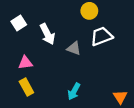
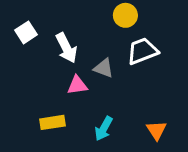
pink triangle: (25, 63) -> (77, 85), moved
yellow rectangle: (26, 87) -> (52, 122), moved, turned -70
orange triangle: (120, 97) -> (156, 130), moved

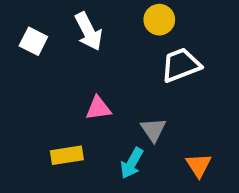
white square: (26, 32) -> (33, 41), turned -30
white arrow: (66, 48) -> (88, 31), moved
gray triangle: (104, 68) -> (153, 130), moved, turned 35

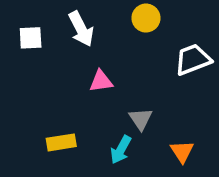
white square: (33, 41) -> (31, 38), turned -30
white trapezoid: (181, 65) -> (193, 59), moved
pink triangle: (98, 108) -> (101, 81), moved

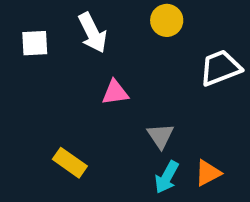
yellow rectangle: (61, 142) -> (70, 163), turned 44
cyan arrow: (121, 150) -> (167, 177), moved
orange triangle: (182, 151) -> (208, 173), turned 35

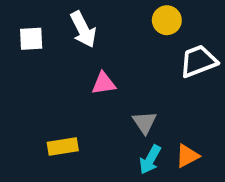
yellow circle: (167, 20) -> (167, 20), moved
yellow rectangle: (70, 163) -> (63, 147), turned -44

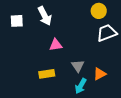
yellow circle: (167, 20) -> (99, 11), moved
yellow rectangle: (63, 147) -> (47, 74), moved
orange triangle: (187, 156) -> (100, 74), moved

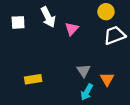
pink triangle: (56, 45) -> (72, 29), moved, turned -40
yellow rectangle: (47, 74) -> (33, 79), moved
orange triangle: (100, 74) -> (107, 79), turned -32

